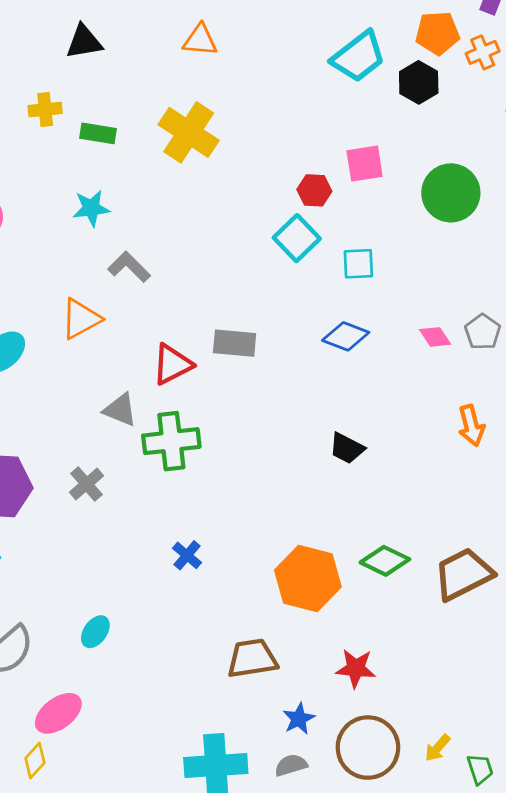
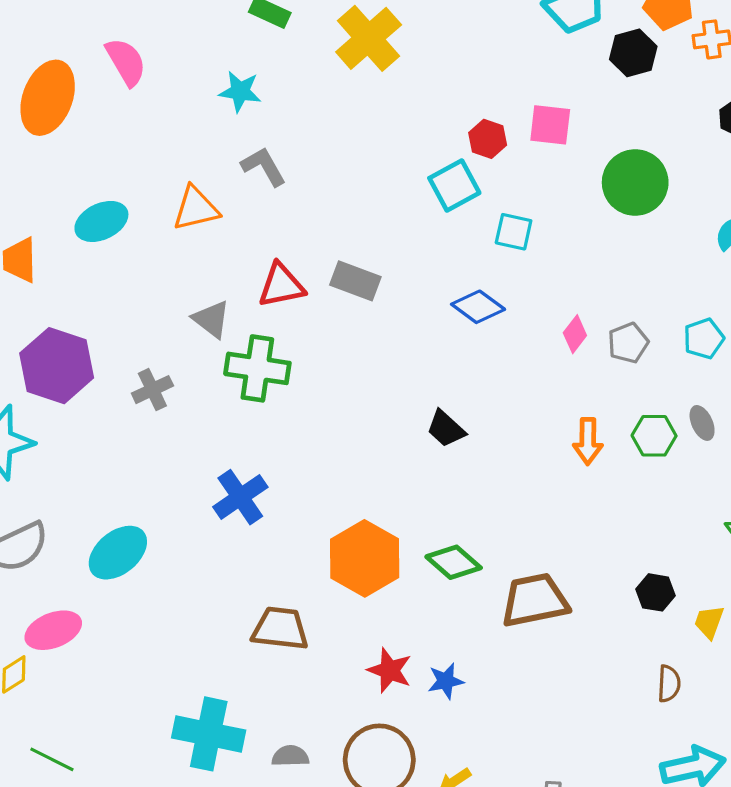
pink diamond: (435, 337) -> (575, 334), turned 56
blue cross: (187, 555) -> (240, 497), size x1.6
cyan ellipse: (95, 632) -> (118, 553), size x1.6
blue star: (299, 719) -> (446, 681), moved

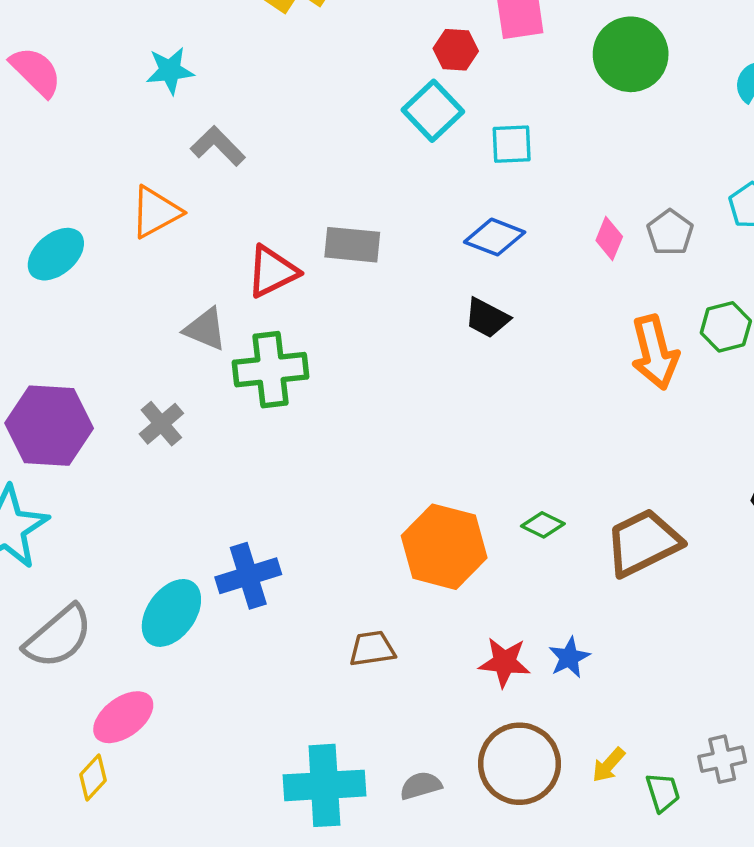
black trapezoid: (446, 429) -> (487, 318), moved
orange arrow: (588, 441) -> (655, 352), size x1.4
blue cross: (240, 497) -> (248, 576), moved, turned 32
green diamond: (454, 562) -> (543, 525), size x0.7
brown trapezoid: (280, 629) -> (372, 649), size x0.7

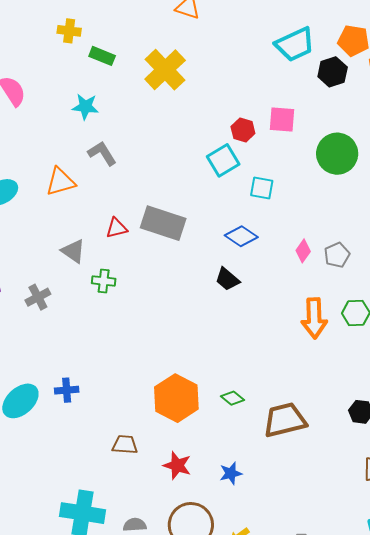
gray rectangle: (352, 245) -> (163, 223), size x1.4
red triangle: (272, 271) -> (117, 228), size x0.7
green cross: (270, 370) -> (104, 281), size x0.6
blue cross: (248, 576) -> (67, 390), size x0.7
red star: (504, 662) -> (177, 465), moved

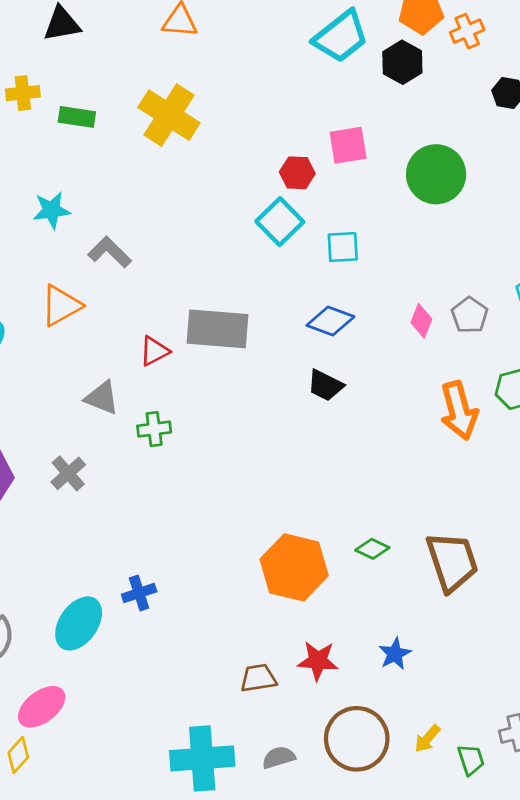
cyan star: (85, 107) -> (51, 210), moved
brown trapezoid: (285, 420) -> (452, 562), turned 99
brown trapezoid: (125, 445) -> (258, 678), moved

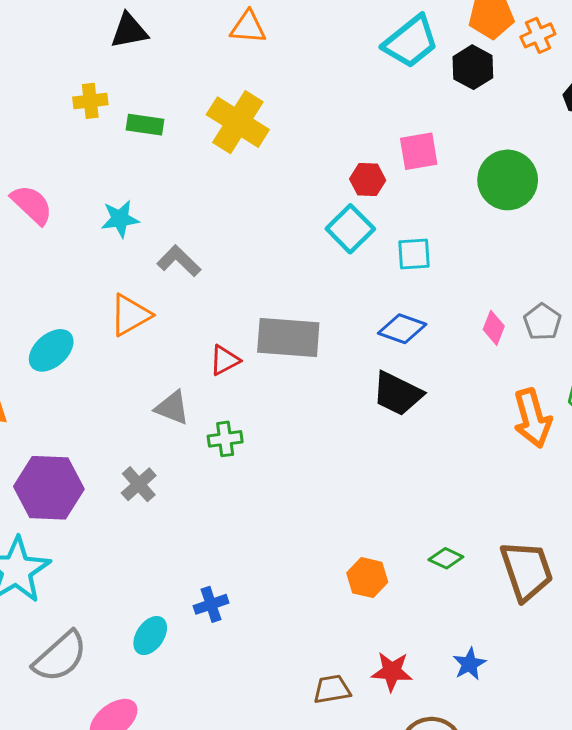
black trapezoid: (325, 385) -> (397, 394), size x1.4
orange hexagon: (294, 567) -> (367, 578), size x0.6
cyan ellipse: (79, 623) -> (150, 636), size x0.7

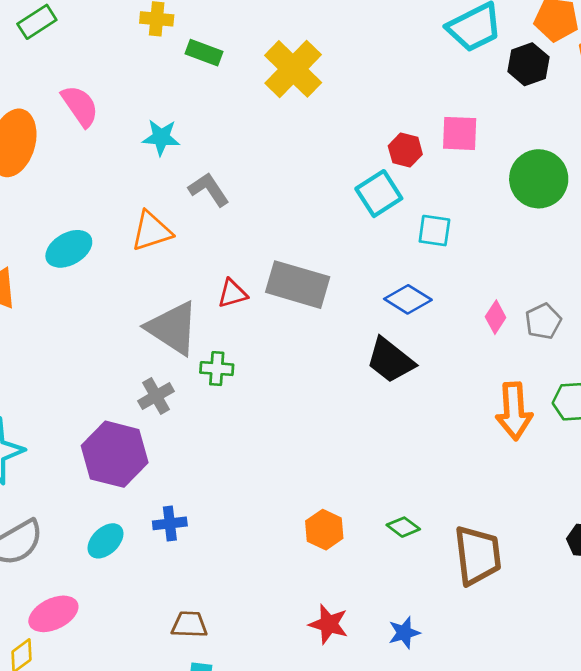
gray triangle: (172, 408) -> (173, 328), size x1.6
gray cross: (139, 484) -> (156, 396), moved
purple hexagon: (49, 488) -> (115, 454), moved
brown trapezoid: (332, 689) -> (189, 625), moved

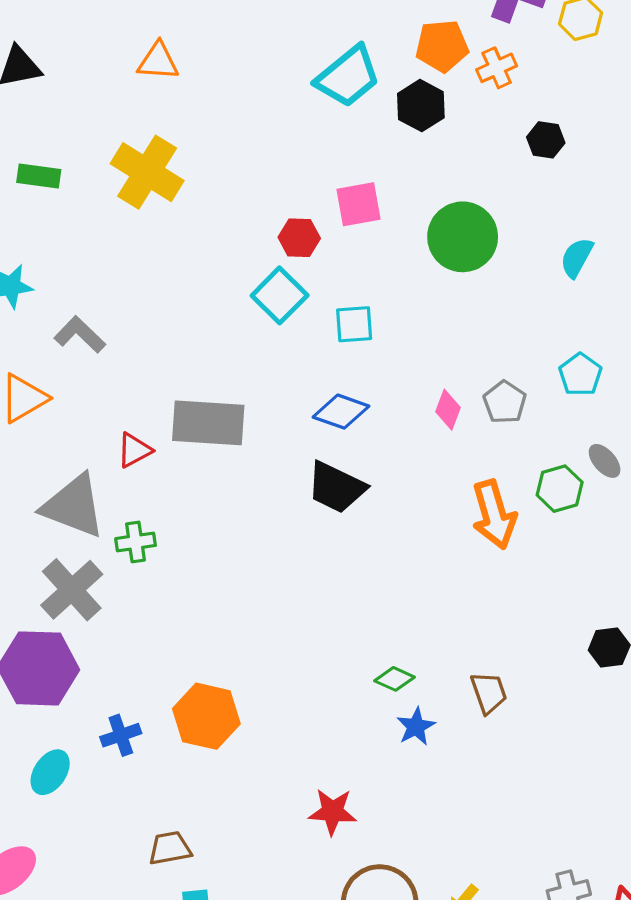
gray cross: (156, 396) -> (72, 590), size x1.5
orange hexagon: (324, 530) -> (206, 716), moved, size x1.4
brown trapezoid: (478, 555) -> (489, 693), size x0.6
blue star: (404, 633) -> (416, 727), moved

